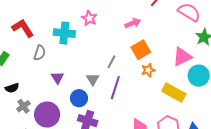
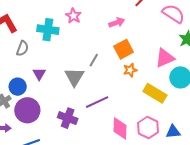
gray triangle: (93, 79) -> (74, 77), size x1.5
purple line: (115, 88) -> (97, 102), moved, turned 45
blue circle: (79, 98) -> (18, 87), moved

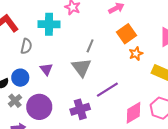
gray line: (94, 60) -> (90, 46), moved
blue circle: (18, 87) -> (20, 78), moved
purple cross: (68, 118) -> (80, 109), turned -30
pink diamond: (120, 128) -> (133, 113), turned 65

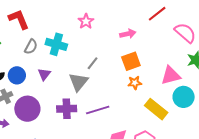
cyan cross: (49, 24) -> (56, 44), moved
purple cross: (80, 109) -> (67, 109), moved

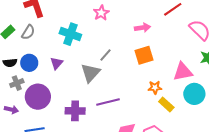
gray semicircle: (31, 47) -> (28, 32), moved
orange star: (135, 83) -> (155, 87), moved
purple cross: (67, 109) -> (75, 111), moved
yellow rectangle: (156, 109) -> (166, 105), size x0.7

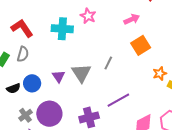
cyan cross: (70, 34) -> (62, 29), moved
gray line: (105, 55) -> (108, 63), moved
gray triangle: (90, 73) -> (81, 73), moved
gray cross: (17, 83) -> (25, 115), moved

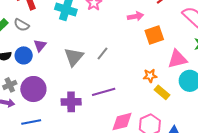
orange square: (141, 45) -> (154, 35), moved
gray semicircle: (23, 54) -> (21, 25), turned 91
purple triangle: (58, 76) -> (40, 45), moved

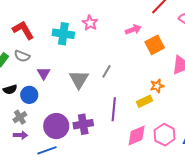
blue circle: (24, 55) -> (29, 95), moved
purple circle: (33, 89) -> (56, 126), moved
purple line: (104, 92) -> (114, 109), turned -60
yellow rectangle: (162, 92) -> (145, 101), moved, turned -56

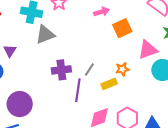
gray line: (107, 71) -> (89, 69), moved
gray triangle: (79, 79) -> (45, 35), moved, turned 35
purple cross: (83, 124) -> (61, 70), moved

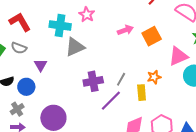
pink arrow: (102, 12) -> (125, 30), moved
yellow rectangle: (109, 84) -> (142, 93), turned -70
purple line: (78, 90) -> (111, 101), turned 40

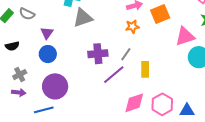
orange star: (154, 77) -> (132, 27), moved
blue circle: (26, 87) -> (48, 54), moved

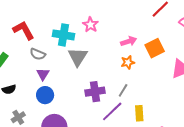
gray semicircle: (27, 14) -> (38, 54), moved
gray triangle: (83, 18) -> (78, 57), turned -35
yellow rectangle: (145, 69) -> (139, 113), moved

